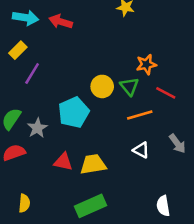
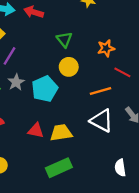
green triangle: (129, 86) -> (64, 39), moved
gray star: (37, 128) -> (16, 82), moved
white triangle: (141, 150) -> (102, 121), size x1.6

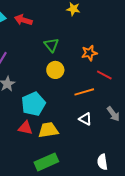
cyan pentagon: (45, 89) -> (33, 104), moved
white triangle: (102, 121) -> (85, 119), size x0.6

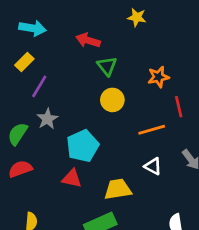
red arrow: (23, 20) -> (88, 40), moved
red line: (104, 75) -> (179, 107), turned 49
yellow trapezoid: (48, 130) -> (118, 189), moved

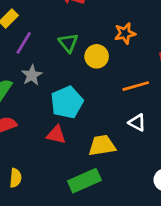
green triangle: (107, 66) -> (68, 43), moved
orange star: (158, 77) -> (125, 33), moved

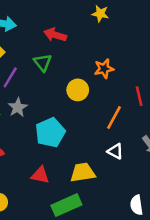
green triangle: (68, 43) -> (43, 62), moved
orange line: (136, 86) -> (114, 117), turned -45
red triangle: (56, 135) -> (40, 175), moved

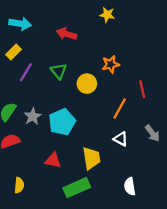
green triangle: (43, 62) -> (59, 71), moved
gray star: (18, 107) -> (33, 116), moved
yellow trapezoid: (83, 173) -> (91, 158), turned 90
white semicircle: (137, 205) -> (130, 186), moved

